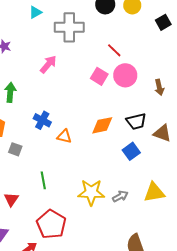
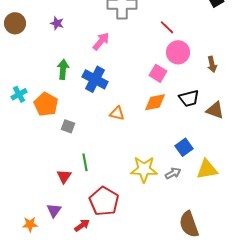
pink square: (99, 76) -> (158, 73), moved
blue cross: (42, 120) -> (95, 79), moved, size x1.4
blue square: (131, 151) -> (184, 147), moved
green line: (43, 180) -> (85, 162), moved

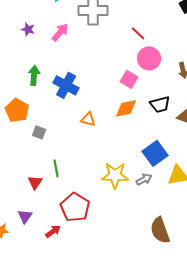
pink arrow: (101, 41) -> (60, 32), moved
blue square: (184, 147) -> (155, 153), size x1.4

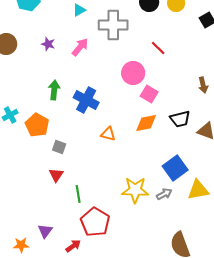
pink circle: (149, 58) -> (133, 73), moved
green line: (56, 168) -> (78, 194), moved
red triangle: (35, 182) -> (56, 175), moved

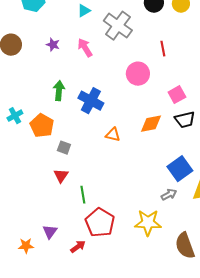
gray cross: (113, 25) -> (118, 26), turned 36
pink arrow: (80, 47) -> (85, 48), turned -72
red line: (158, 48) -> (163, 49), turned 35
pink square: (149, 94) -> (177, 95), moved, turned 30
yellow star: (135, 190) -> (148, 223), moved

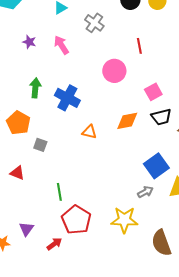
gray cross: (118, 26) -> (94, 23), size x0.7
red triangle: (61, 176) -> (17, 173), moved, turned -42

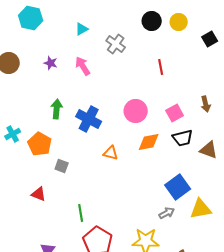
pink circle: (114, 71) -> (136, 111), moved

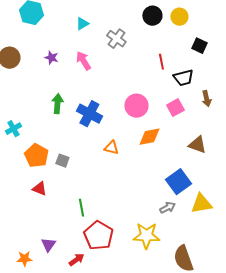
black square: (210, 39) -> (199, 46), moved, turned -35
black trapezoid: (183, 138) -> (183, 78), moved
orange pentagon: (40, 144) -> (36, 156), moved
brown triangle: (209, 150) -> (197, 145), moved

